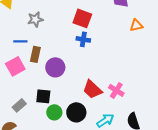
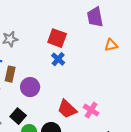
blue cross: (83, 39) -> (58, 59), turned 32
black square: (43, 96) -> (18, 116), turned 35

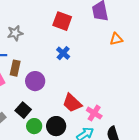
red square: (57, 38) -> (62, 21), moved
pink cross: (91, 110) -> (94, 113), moved

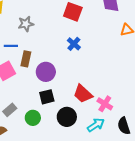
black square: (23, 110) -> (47, 97), moved, turned 35
green circle: (34, 126) -> (33, 118), moved

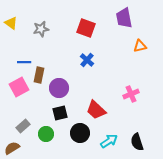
gray star: (26, 24) -> (41, 29), moved
pink cross: (105, 104) -> (131, 94), moved, turned 35

